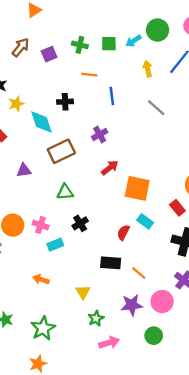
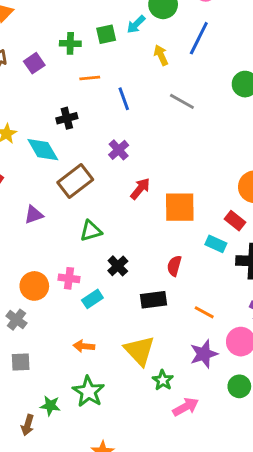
cyan rectangle: (145, 221) -> (216, 244), moved
black rectangle: (111, 263) -> (153, 300), moved
yellow triangle: (83, 292) -> (139, 351), size x1.6
green star: (43, 328) -> (88, 392), moved

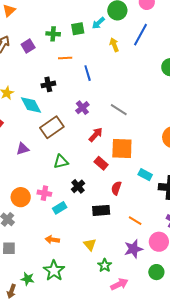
gray line: (182, 101) -> (119, 110), moved
red rectangle: (235, 221) -> (101, 163), moved
yellow triangle: (139, 351) -> (90, 245), size x0.6

